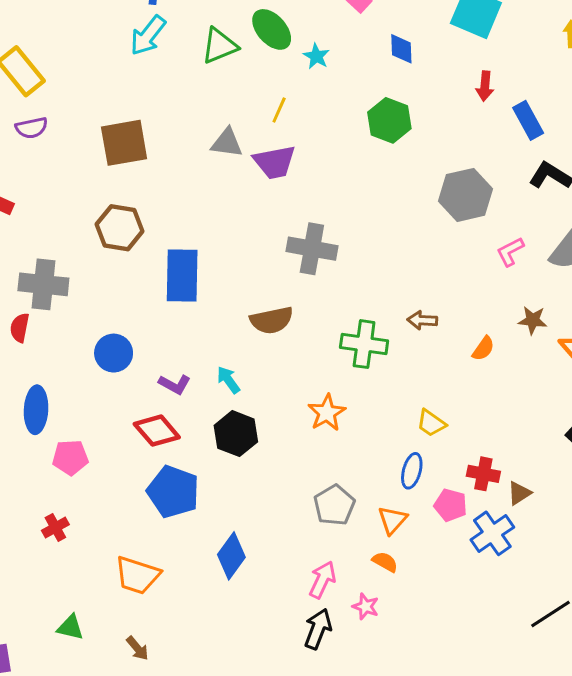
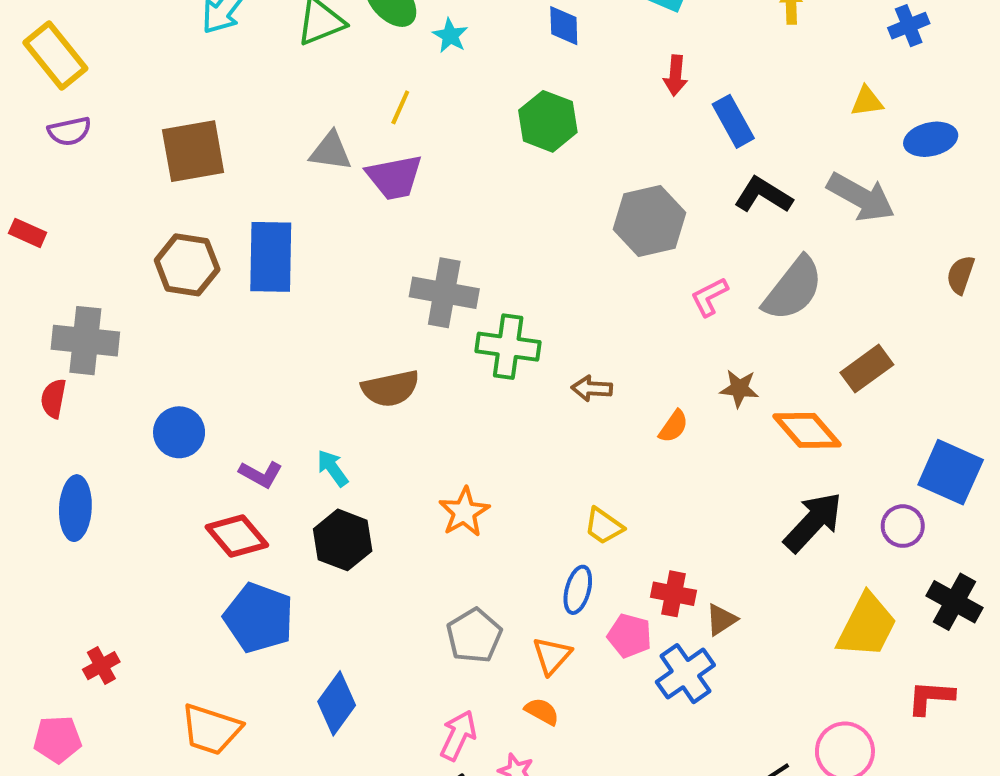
blue rectangle: (182, 275) -> (271, 257), moved
green cross: (364, 344) -> (508, 347), moved
pink pentagon: (70, 457) -> (57, 739), moved

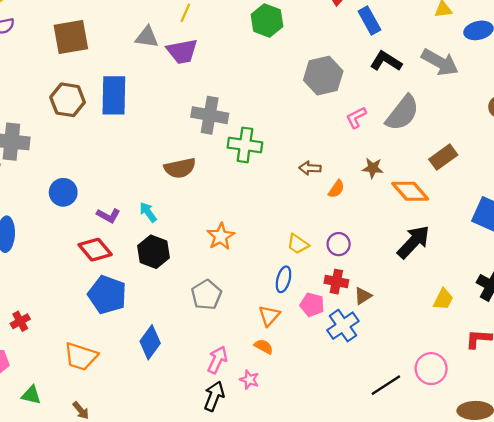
brown arrow: (592, 388) -> (310, 168), moved
purple circle: (903, 526) -> (339, 244), moved
yellow trapezoid: (867, 626) -> (443, 299), size x0.6
gray pentagon: (474, 636) -> (206, 295), moved

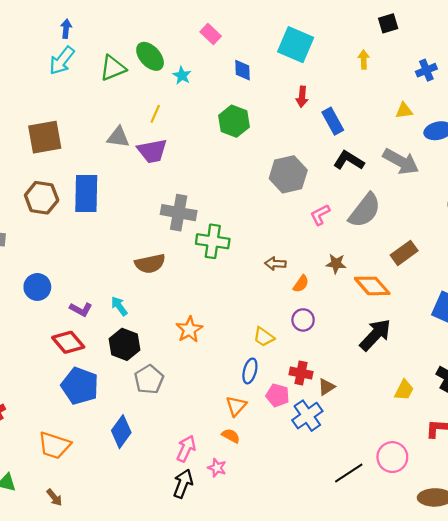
purple circle: (339, 244) -> (303, 320), moved
gray pentagon: (206, 295) -> (149, 379), moved

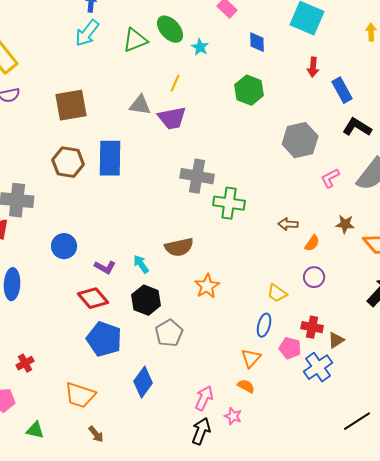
brown semicircle: (150, 264) -> (179, 247), moved
brown arrow: (54, 497) -> (96, 434), moved

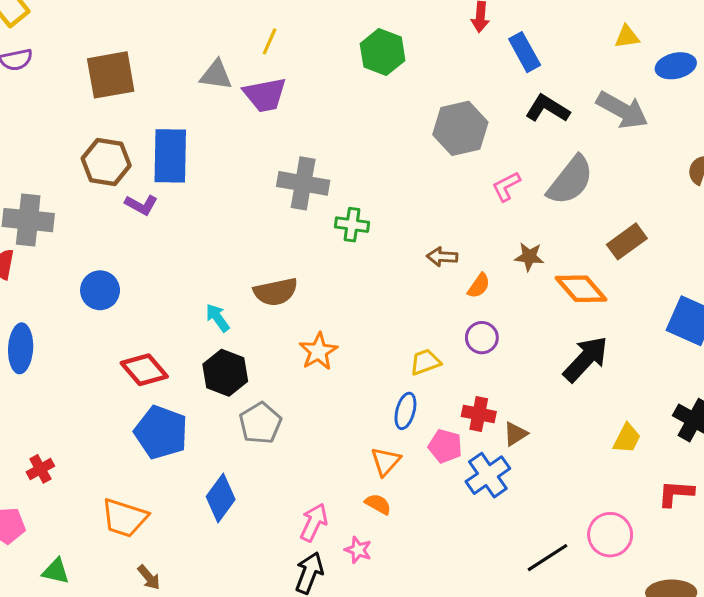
green cross: (229, 203) -> (352, 225), size x0.7
purple L-shape: (105, 267) -> (141, 205), moved
yellow trapezoid: (277, 293) -> (425, 362), turned 125

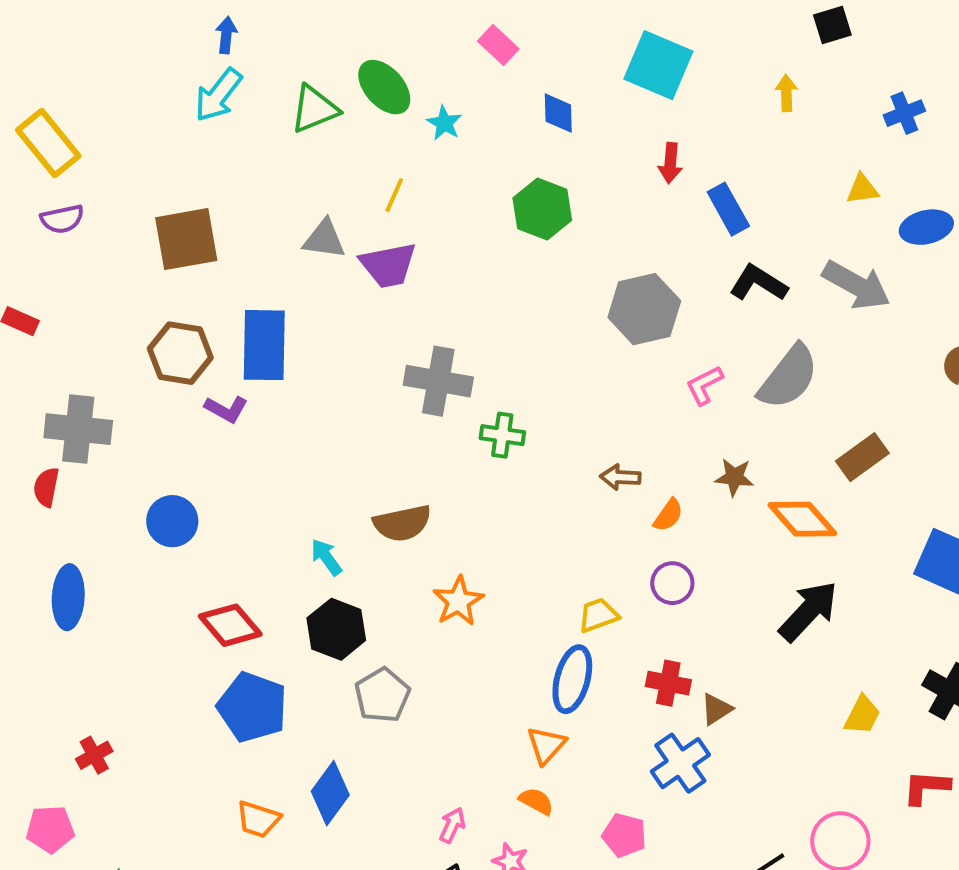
blue ellipse: (405, 411) -> (572, 679), size x1.4
pink pentagon: (445, 446) -> (624, 835), moved
orange trapezoid: (124, 518) -> (258, 819), moved, size x0.7
pink arrow: (314, 522) -> (452, 825), size x0.7

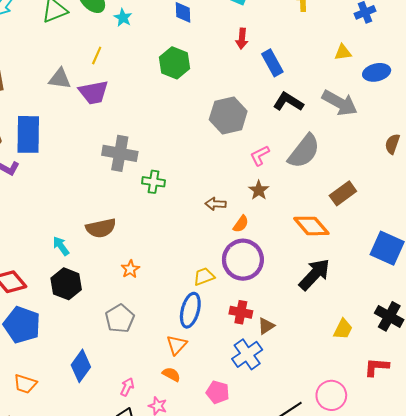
brown star: (734, 477) -> (259, 190), moved, turned 30
purple circle: (672, 583) -> (243, 260), size x1.8
orange star: (458, 601) -> (130, 269), size x0.7
gray pentagon: (382, 695) -> (120, 319), moved
blue diamond: (330, 793) -> (81, 366), moved

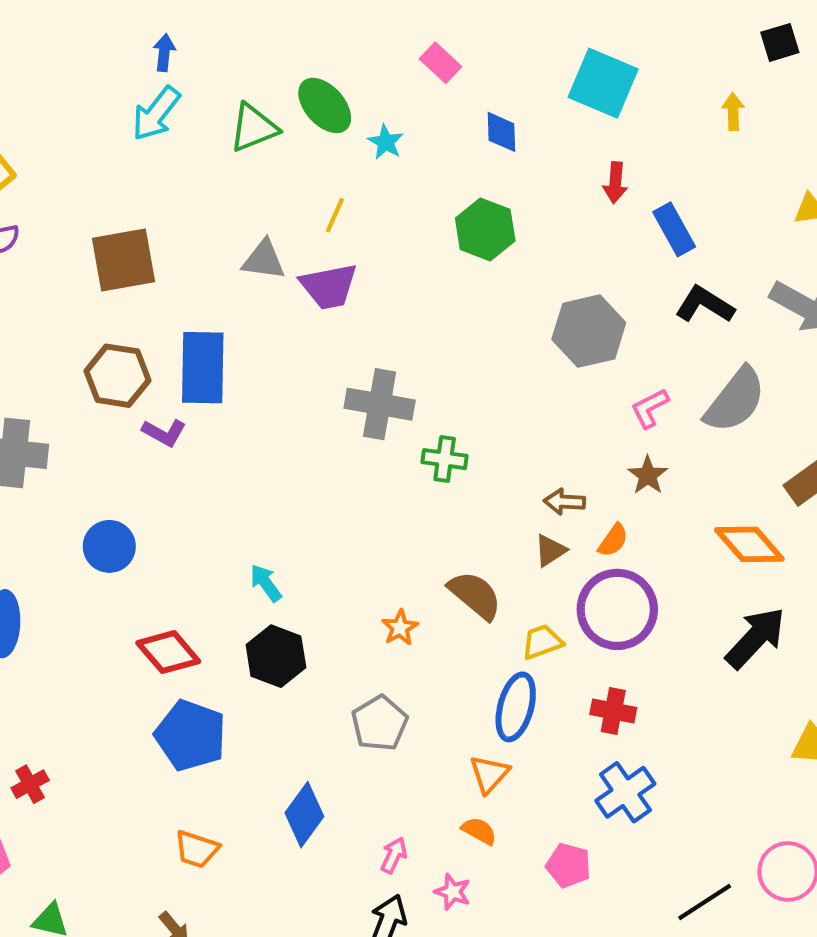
brown semicircle: (101, 228) -> (475, 595), moved, turned -128
brown triangle: (266, 326) -> (550, 550), moved

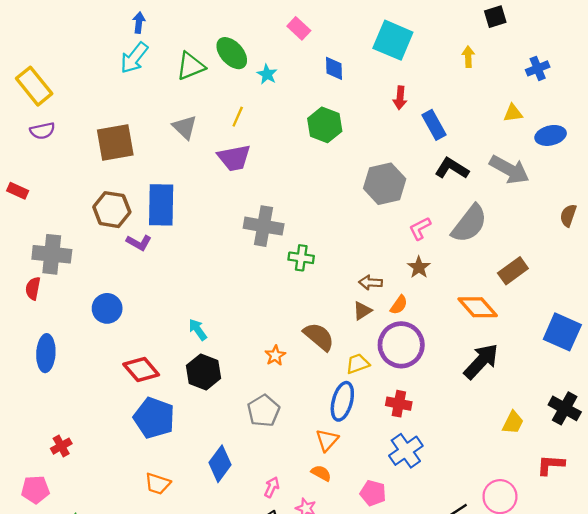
gray triangle: (264, 260) -> (185, 127), moved, turned 36

